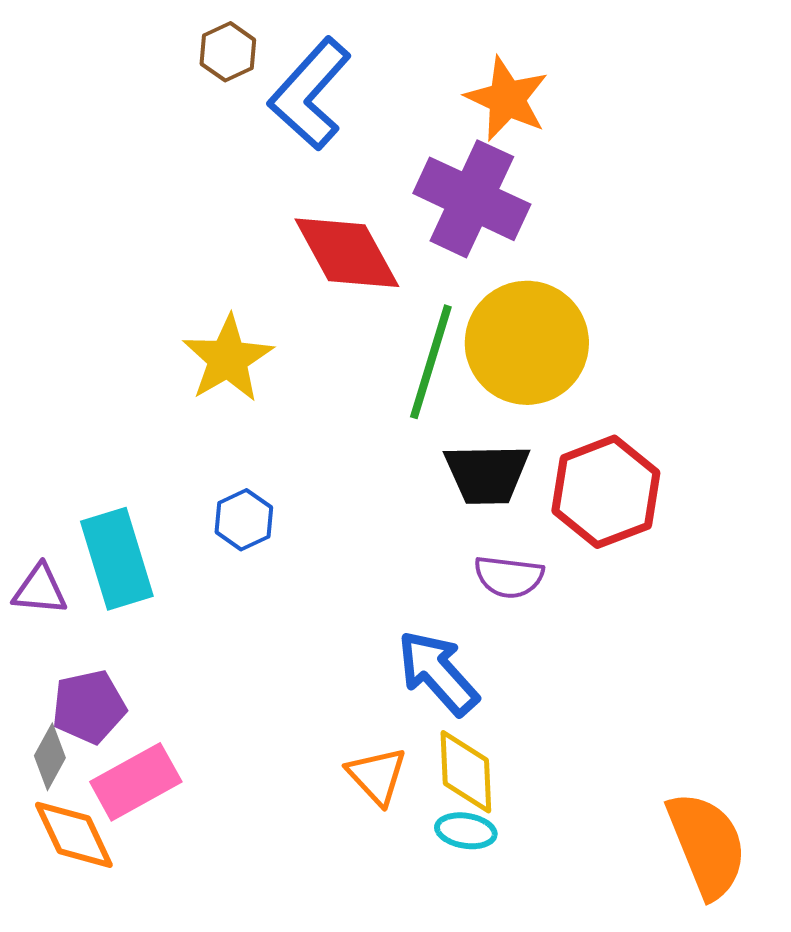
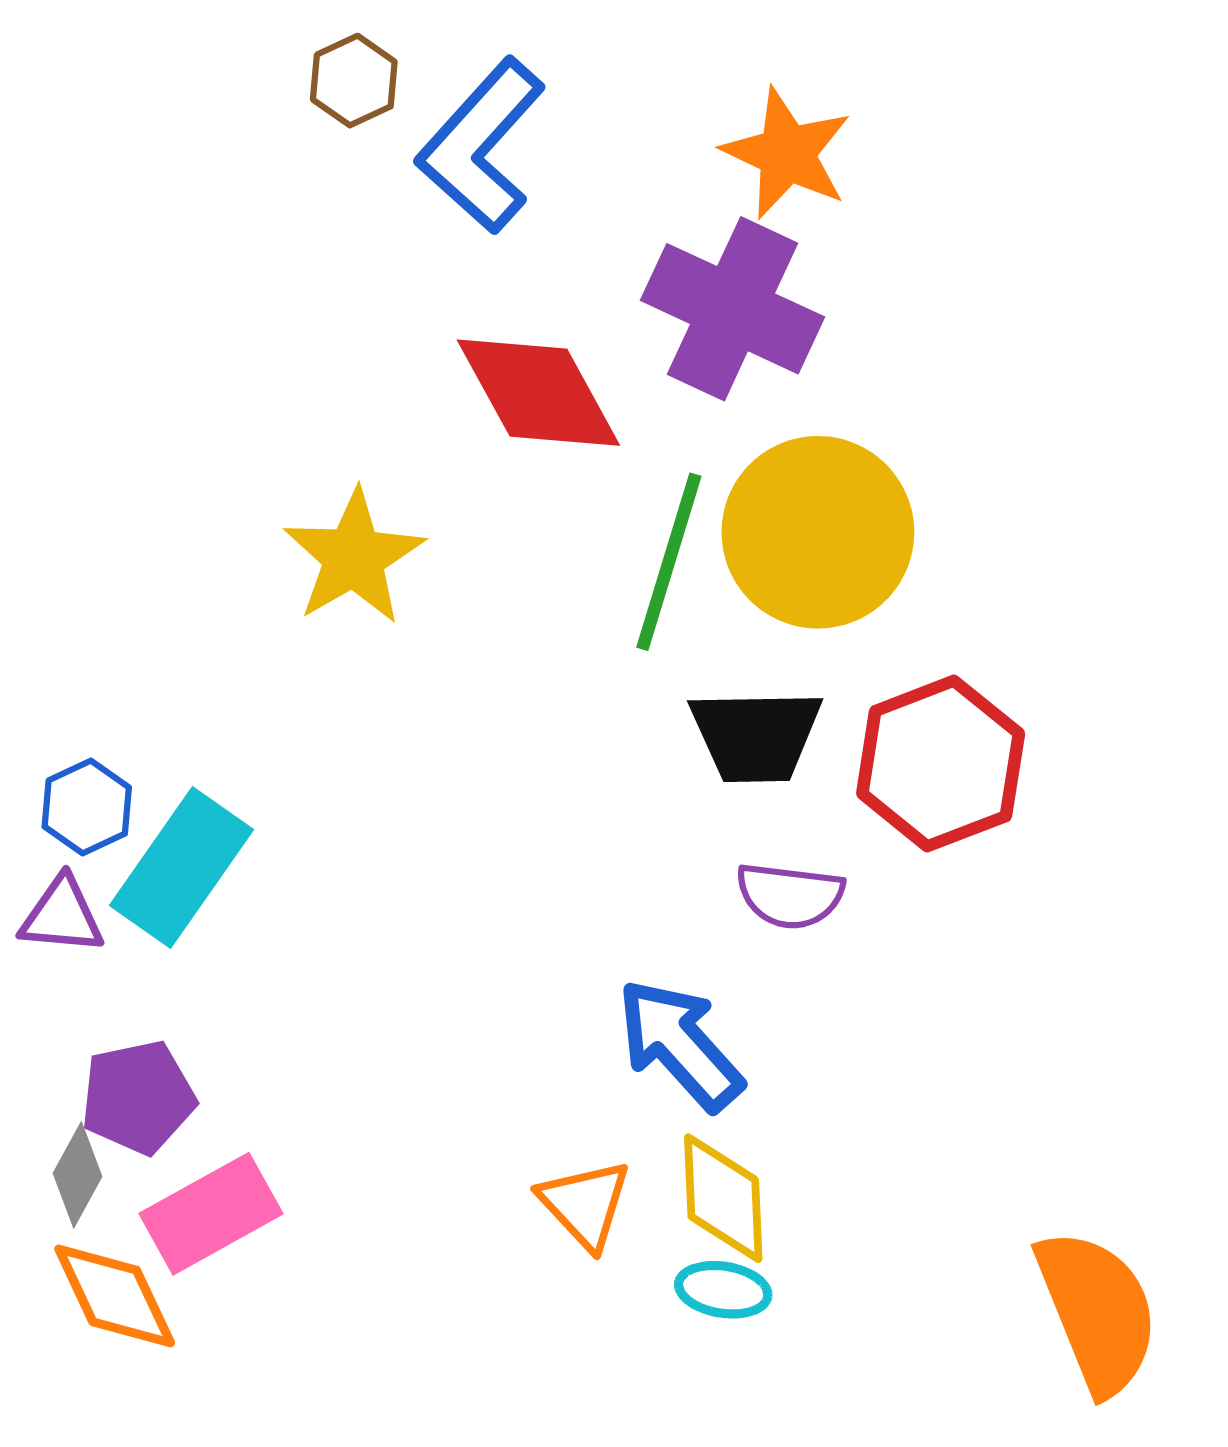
blue hexagon: (244, 520) -> (87, 807), moved
cyan rectangle: (117, 559) -> (181, 868), turned 52

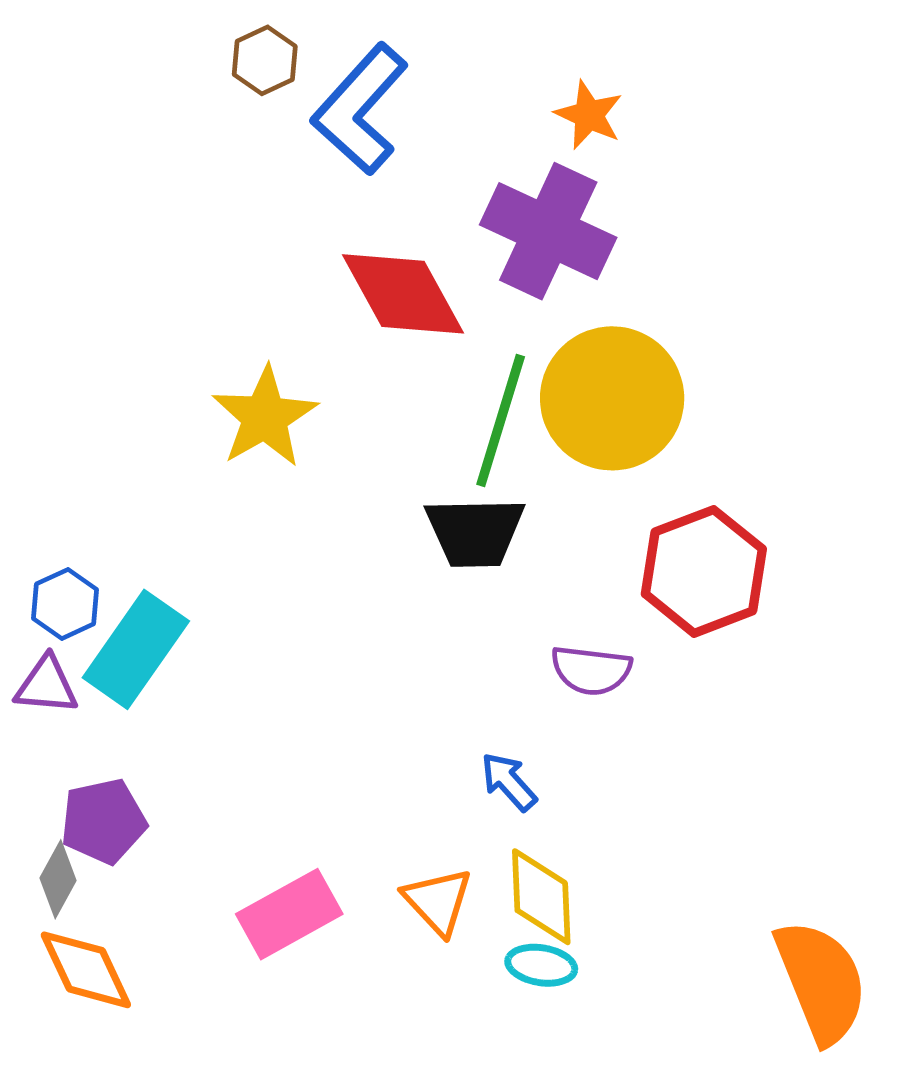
orange star: (787, 154) -> (589, 115), size x0.7
black trapezoid: (756, 736) -> (475, 532), moved
blue arrow: (680, 1044) -> (509, 782), size x0.6
pink rectangle: (211, 1214) -> (289, 914), moved

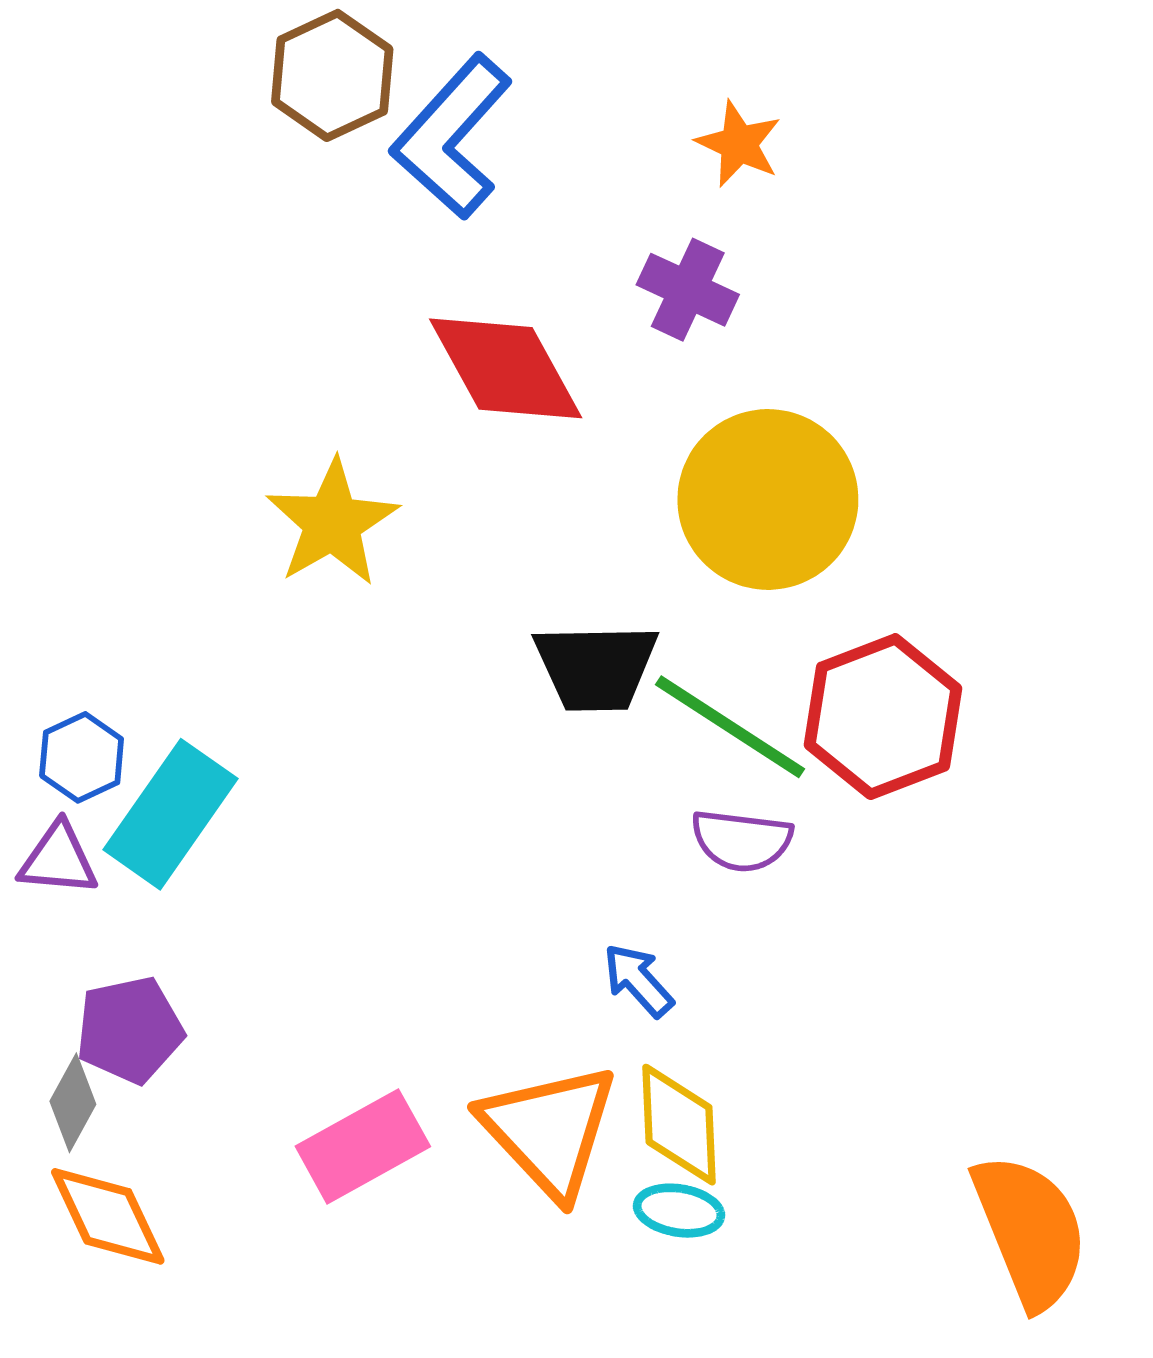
brown hexagon: (265, 60) -> (332, 75), size x1.5
purple cross: (548, 231) -> (688, 290), size x0.6
green line: (501, 420) -> (730, 727), moved, turned -74
orange triangle: (438, 901) -> (549, 1130), size x1.6

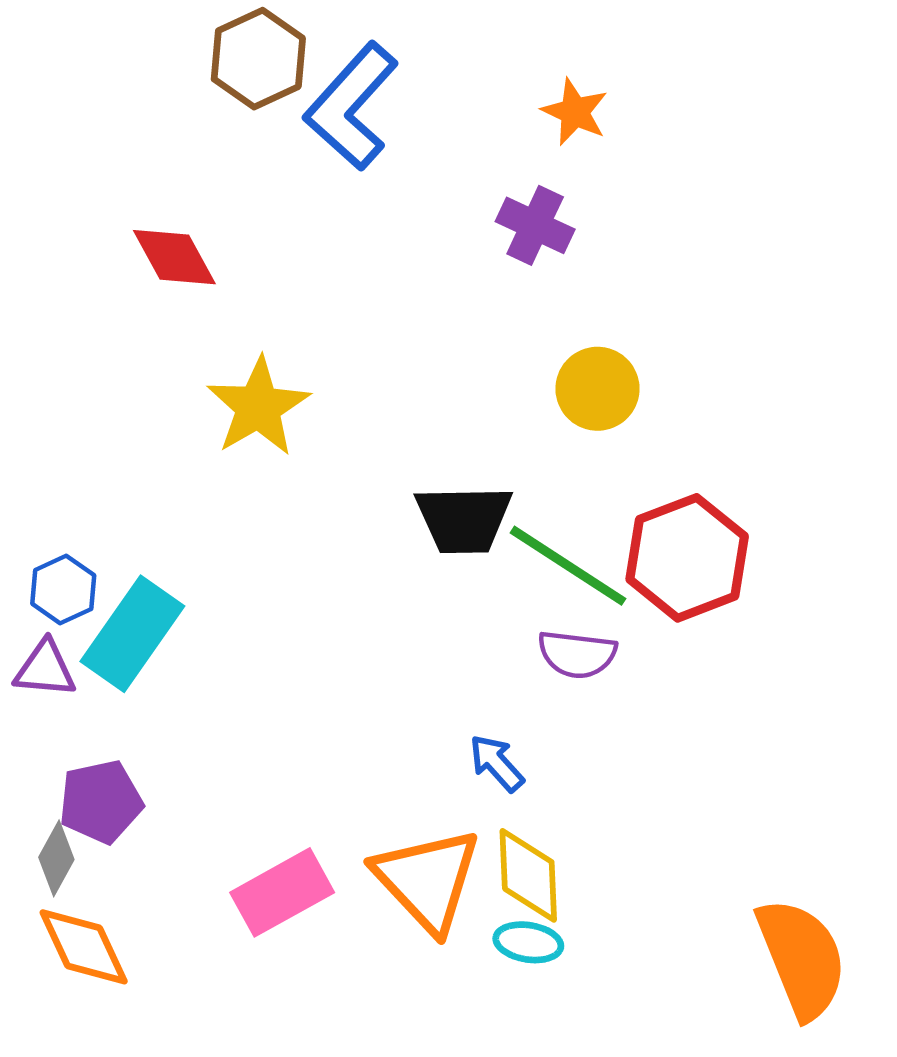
red diamond: (506, 368) -> (174, 257), moved, size x0.7
yellow circle: (768, 499) -> (598, 389), size x0.6

